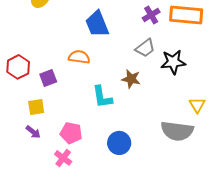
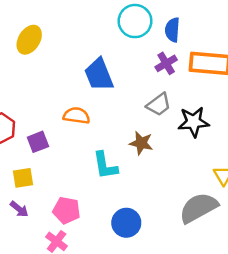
gray semicircle: (177, 131) -> (198, 208), turned 144

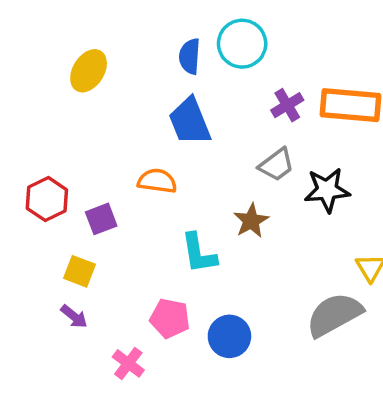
blue semicircle: (172, 30) -> (190, 56), moved
brown star: (141, 143) -> (251, 221), turned 30
yellow square: (23, 178) -> (79, 271), turned 30
pink pentagon: (67, 210) -> (170, 318), moved

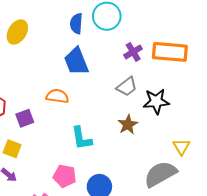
brown star: (251, 221) -> (128, 125), moved

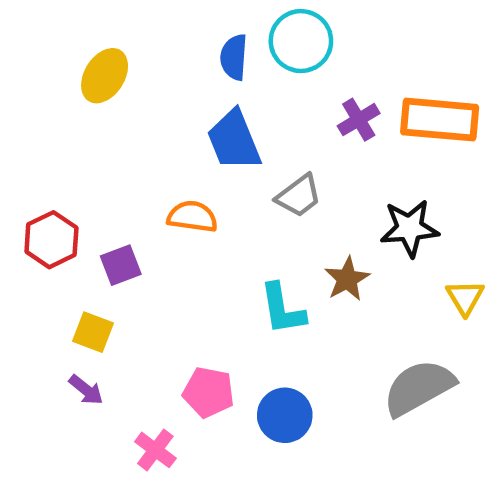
gray trapezoid: (127, 87) -> (299, 196), moved
cyan L-shape: (82, 138) -> (282, 309), moved
yellow triangle: (181, 147) -> (465, 297), moved

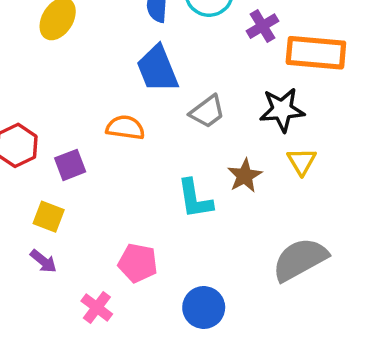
purple cross: (359, 120) -> (262, 26), moved
black star: (410, 228) -> (282, 110), moved
yellow triangle: (465, 297) -> (302, 161), moved
blue circle: (285, 415) -> (204, 307), moved

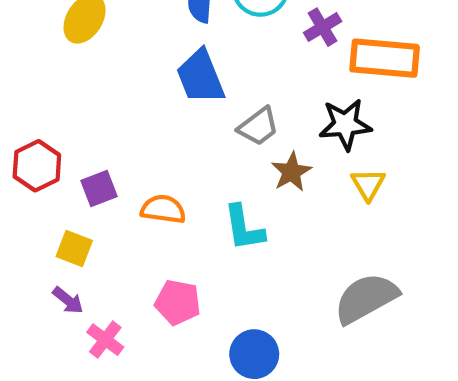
orange semicircle: (125, 128) -> (163, 209), moved
brown star: (245, 176) -> (291, 172), moved
pink cross: (97, 307) -> (105, 340), moved

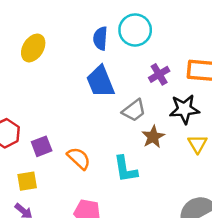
purple cross: (323, 27) -> (159, 74), moved
orange semicircle: (163, 209) -> (79, 158), turned 35
yellow square: (74, 249) -> (27, 181), turned -30

